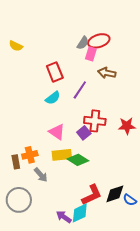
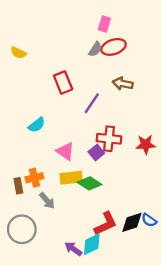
pink rectangle: (91, 54) -> (104, 24), moved
cyan semicircle: (53, 98) -> (37, 125), moved
blue semicircle: (130, 200) -> (149, 220), moved

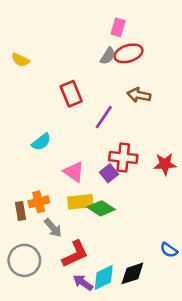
black diamond: (132, 222) -> (132, 273), moved
red L-shape: (106, 224) -> (75, 254), moved

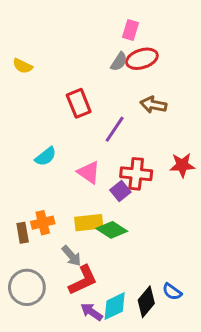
red star: (165, 164) -> (182, 165), moved
pink triangle: (74, 172) -> (89, 172), moved
gray arrow: (53, 228) -> (71, 256), moved
blue semicircle: (169, 250) -> (172, 292), moved
black diamond: (132, 273) -> (146, 302), turned -32

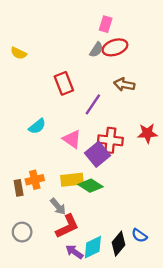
purple square: (120, 191) -> (98, 154), size x1.5
gray circle: (27, 287) -> (22, 232), size x0.7

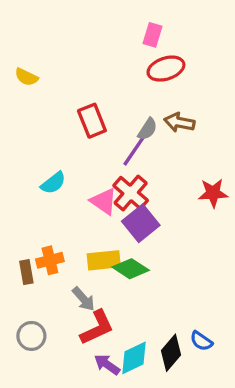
gray semicircle: (96, 50) -> (147, 129), moved
red cross: (110, 140) -> (131, 193), moved, turned 35

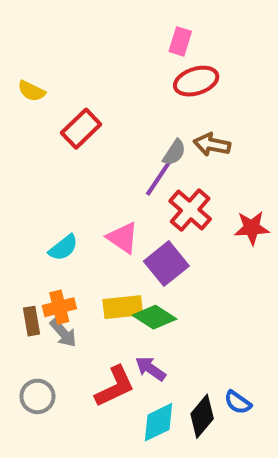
red rectangle: (92, 121) -> (81, 129), moved, turned 68
cyan semicircle: (53, 183) -> (63, 248), moved
red cross: (131, 193) -> (190, 210), moved
gray arrow: (84, 299) -> (63, 333), moved
purple arrow: (107, 365) -> (151, 369), moved

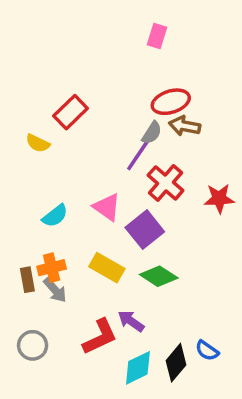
red ellipse: (196, 81) -> (171, 102), moved
yellow semicircle: (32, 91) -> (38, 143), moved
yellow rectangle: (123, 307) -> (107, 268), turned 36
green diamond: (154, 317) -> (159, 276), moved

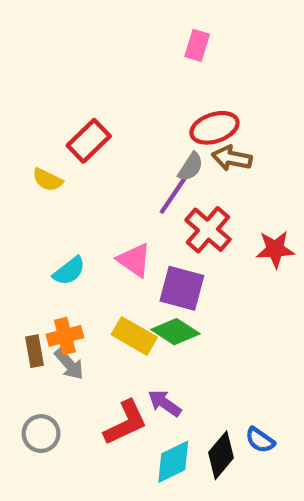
purple square: (145, 230) -> (182, 288), turned -36
green diamond: (159, 276) -> (175, 332), moved

